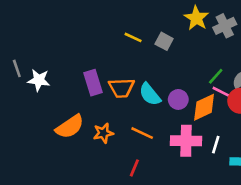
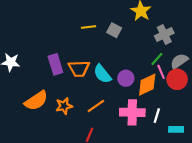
gray cross: (225, 26) -> (164, 34), moved
yellow line: (133, 37) -> (89, 27), turned -32
pink line: (221, 92) -> (161, 72), turned 40
orange line: (142, 133) -> (96, 106), turned -60

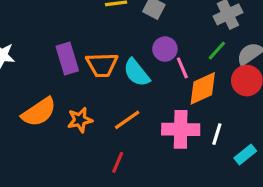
pink line: (161, 72) -> (182, 68), moved
purple circle: (126, 78) -> (165, 49), moved
cyan rectangle: (176, 129) -> (245, 155), turned -40

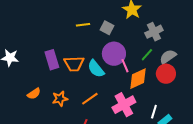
purple circle: (165, 49) -> (114, 54), size x1.5
orange semicircle: (39, 112) -> (34, 94), size x0.6
pink cross: (181, 129) -> (124, 105), turned -30
white line: (217, 134) -> (154, 112), moved

